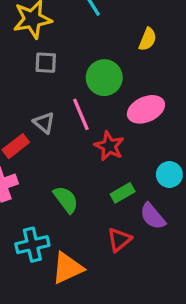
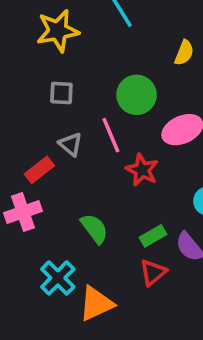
gray square: (46, 63) -> (61, 93), moved
green rectangle: (123, 193) -> (153, 236), moved
cyan cross: (32, 245) -> (58, 278), turned -32

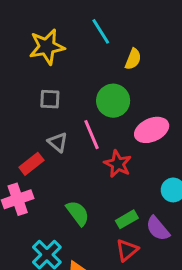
yellow semicircle: (184, 53) -> (133, 59), moved

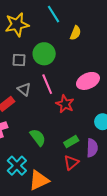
green circle: (113, 101) -> (44, 54), moved
purple semicircle: (158, 229) -> (92, 148), turned -138

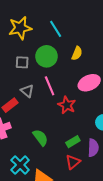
cyan line: (53, 14) -> (56, 29), moved
yellow semicircle: (75, 33) -> (77, 53), moved

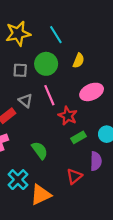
green rectangle: (73, 142) -> (79, 137), moved

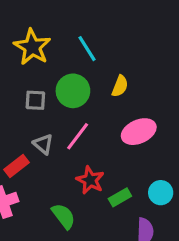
yellow star: (18, 34) -> (32, 47), turned -30
pink line: (49, 95) -> (78, 136), turned 60
red star: (68, 116) -> (90, 180), moved

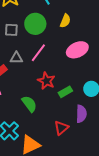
gray triangle: (43, 144) -> (16, 58), turned -40

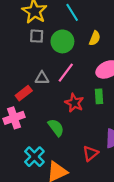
gray square: (11, 30) -> (37, 36), moved
green rectangle: (65, 92) -> (99, 96), moved, turned -64

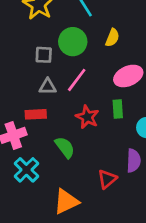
gray square: (37, 36) -> (44, 55), moved
red rectangle: (24, 93) -> (36, 114), moved, turned 35
cyan cross: (34, 157) -> (26, 170), moved

